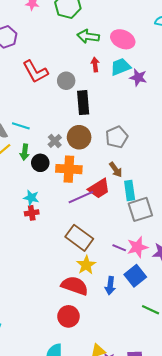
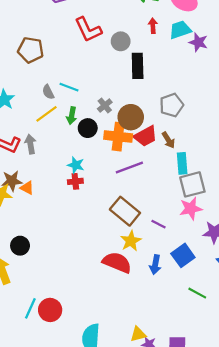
brown circle: (79, 137) -> (131, 117), moved
red trapezoid: (99, 188) -> (146, 136), moved
pink star: (137, 247) -> (191, 209), moved
purple line: (119, 248) -> (159, 224), moved
red circle: (68, 316) -> (50, 310), moved

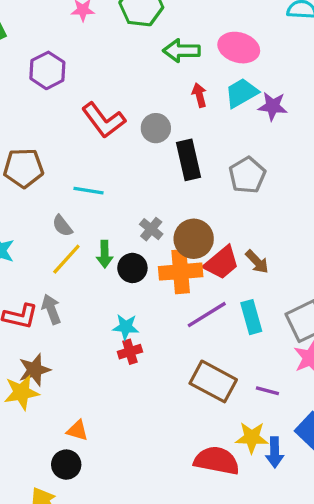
cyan line: (69, 87) -> (89, 191), moved
gray pentagon: (172, 105) -> (247, 175), moved
cyan rectangle: (182, 163) -> (251, 317), moved
orange triangle: (27, 188) -> (77, 430), moved
yellow star: (131, 241) -> (252, 438), moved, turned -30

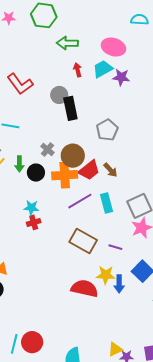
pink ellipse: (239, 48) -> (113, 47), moved
gray circle: (156, 128) -> (59, 95), moved
gray pentagon: (247, 175) -> (107, 130), moved

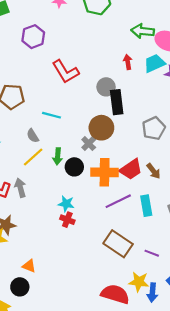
green arrow: (67, 43) -> (143, 31), moved
brown circle: (73, 156) -> (101, 128), moved
red cross: (34, 222) -> (67, 220), turned 32

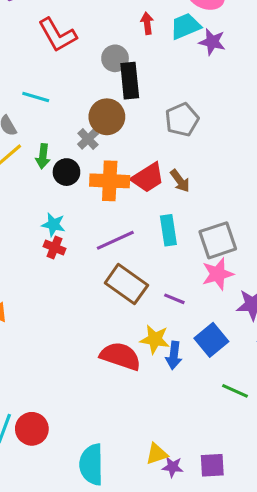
purple line: (118, 201) -> (115, 240), moved

